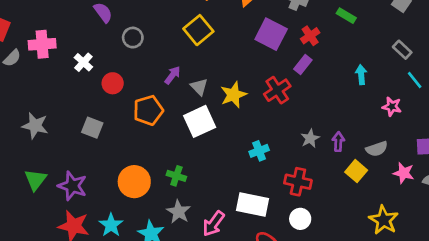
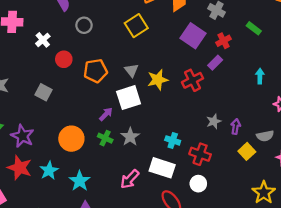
purple arrow: (173, 75) -> (106, 114), moved
orange pentagon: (148, 110) -> (96, 71), moved
cyan cross: (259, 151) -> (173, 140), moved, turned 32
gray star: (179, 212) -> (130, 137), moved

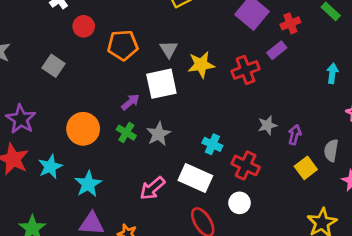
gray semicircle: (265, 136) -> (331, 150), turned 105

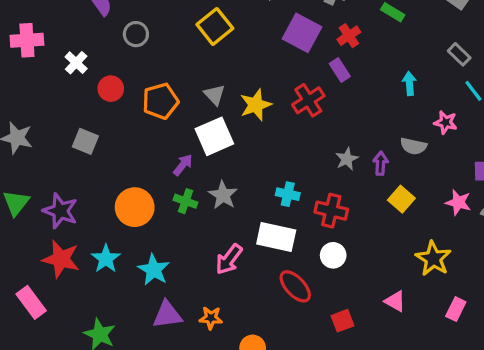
purple rectangle: (277, 50) -> (340, 70), turned -72
gray semicircle: (331, 150) -> (413, 146), moved, turned -75

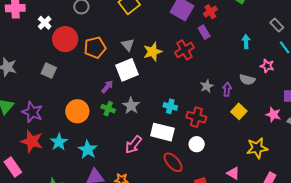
red circle: (111, 89) -> (65, 39), size x1.6
yellow star: (433, 259) -> (257, 148), turned 30

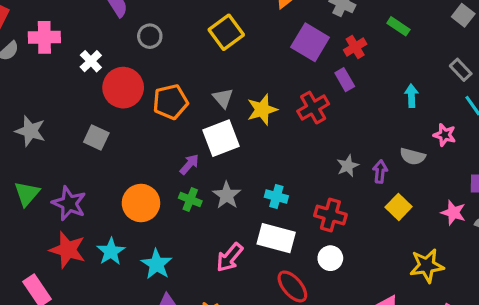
cyan cross: (170, 106) -> (276, 196), moved

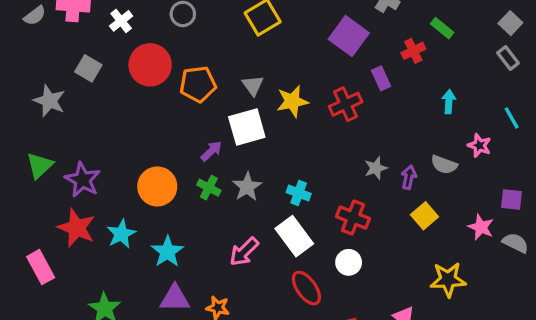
red cross: (355, 47) -> (413, 51), moved
white cross: (91, 61) -> (121, 21), moved
gray rectangle: (461, 70) -> (508, 58), moved
gray square: (96, 137) -> (88, 68), moved
white rectangle: (276, 238) -> (294, 236), turned 33

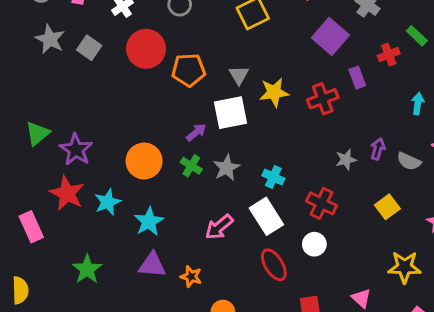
gray star: (49, 101) -> (50, 39), moved
purple arrow: (409, 177) -> (378, 149), moved

